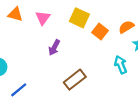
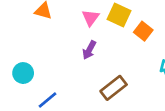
pink triangle: (43, 18) -> (91, 18), moved

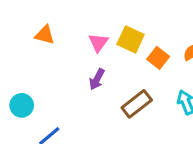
brown rectangle: (114, 88) -> (137, 104), moved

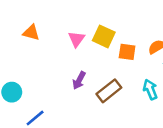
orange square: (158, 58) -> (127, 52), turned -30
purple arrow: (97, 79) -> (79, 80), moved

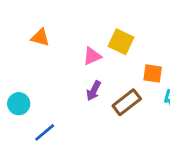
pink triangle: (77, 39) -> (92, 56), moved, turned 30
orange square: (127, 52) -> (153, 73), moved

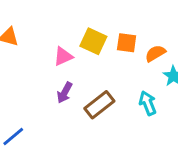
orange square: (153, 73) -> (127, 43), moved

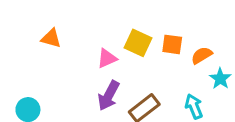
purple arrow: (65, 93) -> (109, 96), size x1.4

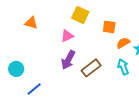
yellow square: (138, 43) -> (80, 15), moved
orange semicircle: (202, 55) -> (123, 43), moved

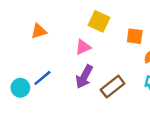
orange triangle: (31, 23) -> (39, 31), turned -32
blue line: (34, 89) -> (42, 78), moved

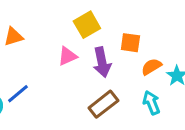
yellow square: (99, 21) -> (87, 25), turned 35
purple arrow: (84, 77) -> (102, 62), moved, turned -40

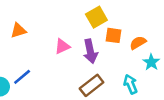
yellow square: (87, 25) -> (96, 17), moved
orange semicircle: (151, 67) -> (138, 43), moved

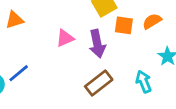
orange semicircle: (138, 43) -> (152, 21), moved

